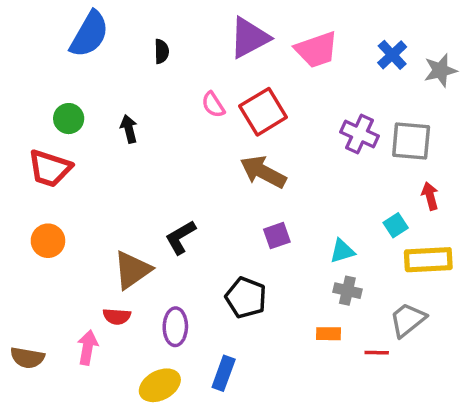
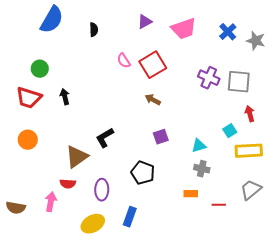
purple triangle: (249, 38) -> (145, 22), size x0.6
gray star: (440, 70) -> (256, 41), turned 30
black arrow: (129, 129) -> (65, 97), moved
brown arrow: (263, 172) -> (153, 100), size x0.6
gray trapezoid: (408, 320) -> (251, 190), moved

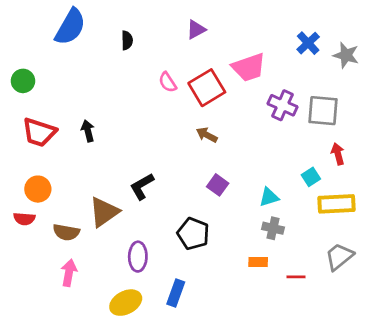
pink trapezoid: (184, 29) -> (249, 67), moved
green circle: (40, 69) -> (23, 81), moved
purple square: (161, 137) -> (218, 185), turned -35
red semicircle: (68, 184) -> (24, 219), moved
brown semicircle: (16, 208) -> (66, 232), moved

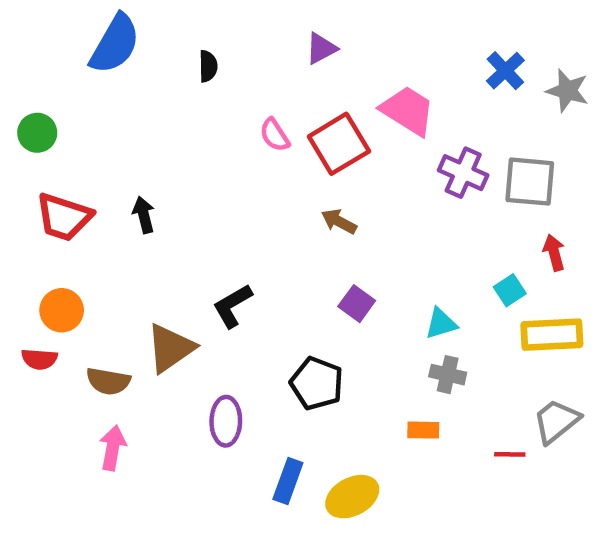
pink trapezoid: (249, 67) -> (408, 111), turned -129
red line: (296, 277) -> (510, 454), moved
yellow ellipse: (126, 303) -> (352, 497), moved

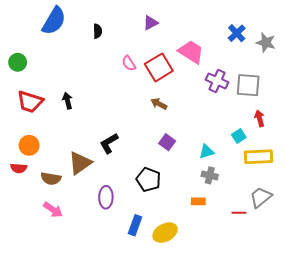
pink arrow: (113, 448) -> (53, 210), turned 114

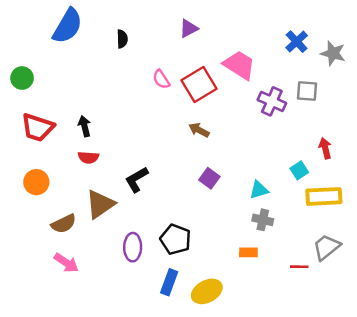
gray square: (248, 85) -> (307, 91), moved, size x0.7
red semicircle: (19, 168) -> (88, 157), moved
brown semicircle: (51, 179) -> (64, 224), turned -36
black pentagon: (148, 180) -> (176, 239), moved

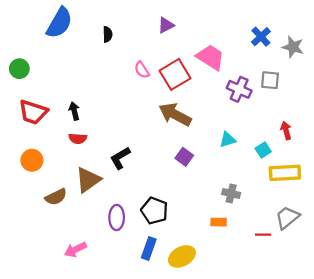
brown arrow: (199, 130) -> (175, 114), size x1.8
cyan triangle: (259, 190) -> (228, 140), moved
pink arrow: (66, 263) -> (75, 250), moved, turned 120

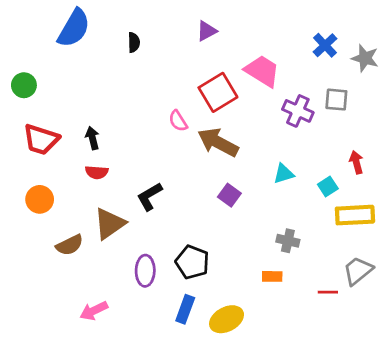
pink semicircle: (142, 70) -> (178, 121), moved

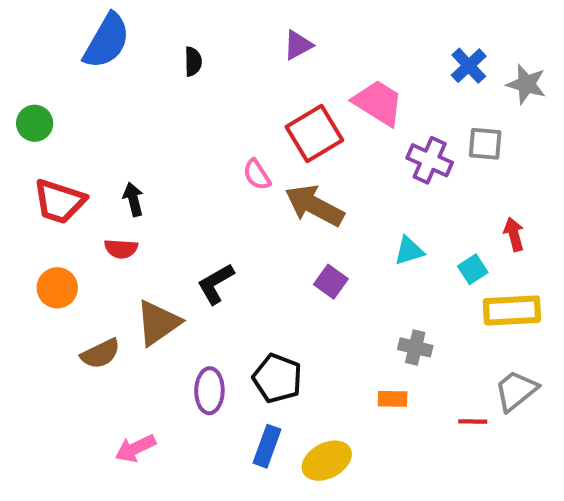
red semicircle: (97, 172) -> (121, 249), moved

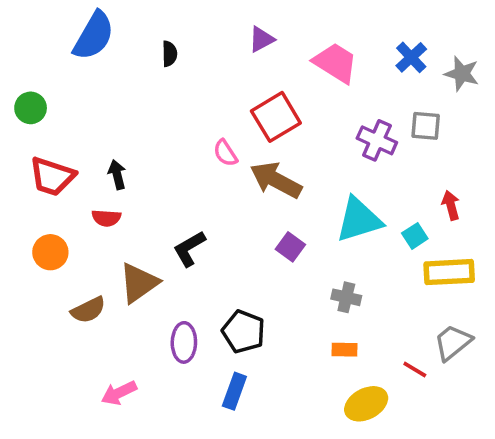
pink trapezoid: (378, 103) -> (335, 63), moved
cyan triangle: (409, 251) -> (359, 220), size x1.8
gray cross: (415, 347) -> (346, 297), moved
red line: (473, 422) -> (415, 370), turned 30
yellow ellipse: (327, 461) -> (366, 404), moved

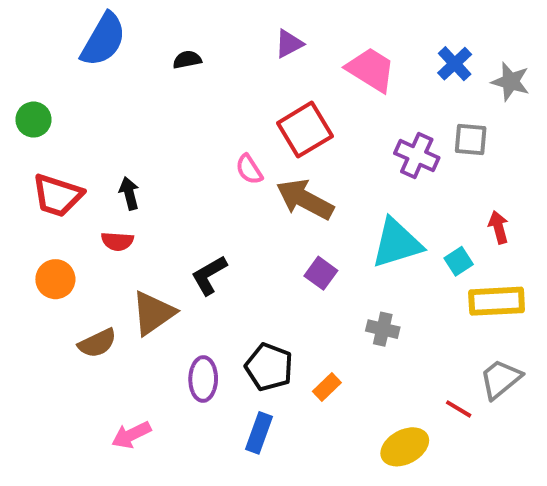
black semicircle: (169, 54) -> (187, 60), turned -100
orange rectangle: (344, 350) -> (327, 387), moved, turned -45

